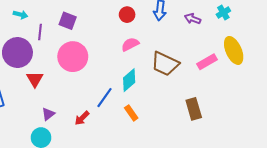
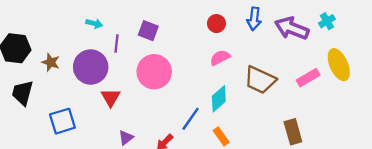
purple arrow: (193, 19) -> (292, 28), size x1.8

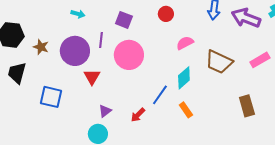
red circle: (216, 24) -> (166, 14), moved
purple line: (117, 44) -> (101, 40), moved
blue square: (62, 121) -> (51, 97), turned 30

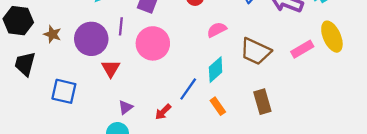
brown rectangle: (247, 106) -> (262, 102), moved

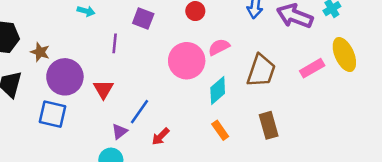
purple circle: (91, 39) -> (65, 77), moved
pink circle: (153, 43) -> (187, 61), moved
brown trapezoid: (255, 51) -> (261, 71), turned -96
blue line: (188, 89) -> (139, 112), moved

